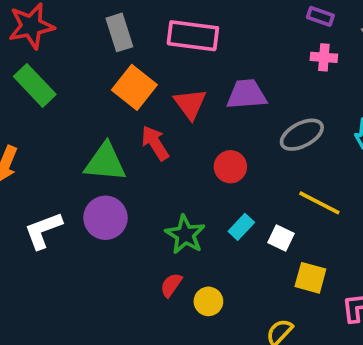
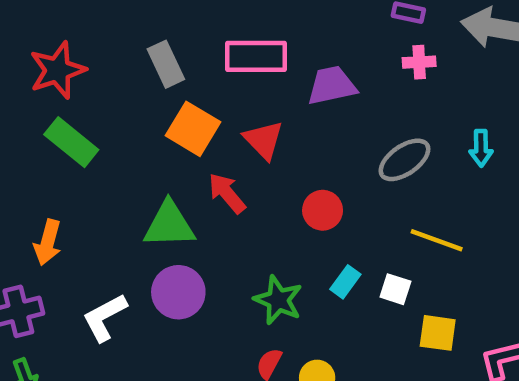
purple trapezoid: (246, 94) -> (332, 86), moved

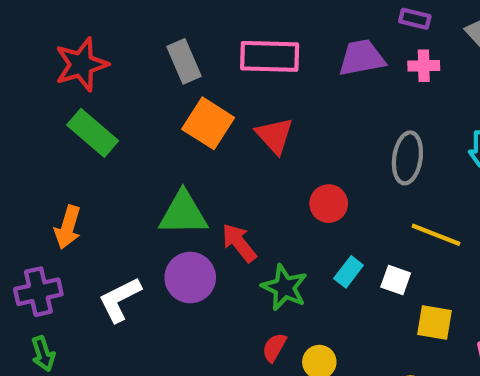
purple trapezoid: (332, 86) -> (362, 58), moved
gray ellipse: (404, 160) -> (407, 158), turned -48
red arrow: (227, 193) -> (239, 243), moved

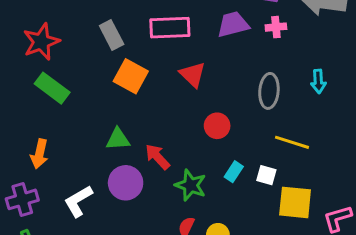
red triangle: (275, 136) -> (193, 75), moved
green triangle: (183, 213) -> (118, 139), size x0.7
yellow square: (435, 322) -> (295, 202), size x1.4

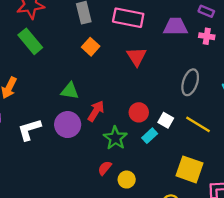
orange square: (131, 76) -> (91, 47), size x0.7
red circle: (217, 126) -> (139, 112), moved
red arrow: (158, 157) -> (96, 111), turned 60
white square: (266, 175) -> (166, 120), moved

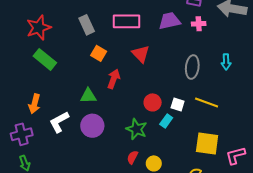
red arrow: (96, 111) -> (114, 79), moved
white L-shape: (29, 130) -> (59, 122), moved

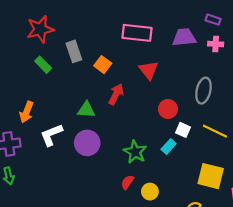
gray rectangle: (87, 25) -> (74, 51), moved
green rectangle: (45, 59) -> (43, 65), size x0.7
red circle: (153, 102) -> (168, 109), moved

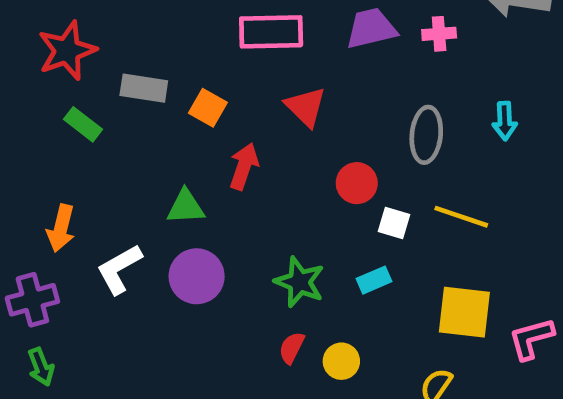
gray rectangle: (74, 51) -> (144, 88), turned -55
cyan rectangle: (169, 147) -> (374, 280), moved, turned 32

